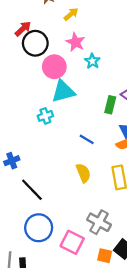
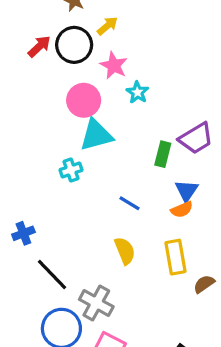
black circle: (35, 43) -> (74, 45), moved
gray cross: (99, 222) -> (96, 303), moved

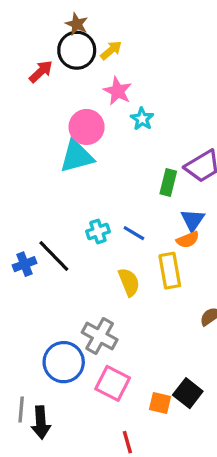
black circle: (74, 45) -> (77, 50), moved
cyan triangle: (96, 135) -> (77, 156), moved
cyan cross: (71, 170) -> (98, 231), moved
yellow rectangle: (175, 257) -> (170, 271), moved
black line: (52, 274) -> (54, 256), moved

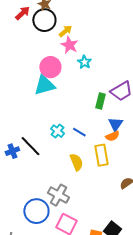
yellow arrow: (111, 50) -> (65, 31), moved
red arrow: (41, 71) -> (22, 13), moved
cyan cross: (98, 231) -> (57, 131), turned -32

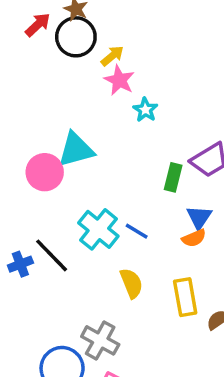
pink circle: (50, 67) -> (45, 172), moved
cyan cross: (57, 131) -> (98, 229), size x1.6
yellow rectangle: (101, 155) -> (185, 297), moved

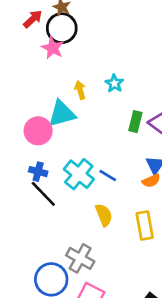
yellow arrow: (112, 56) -> (80, 90), moved, turned -66
pink star: (119, 80) -> (53, 48), moved
green rectangle: (173, 177) -> (135, 122), moved
blue cross: (20, 264) -> (38, 172), moved, turned 36

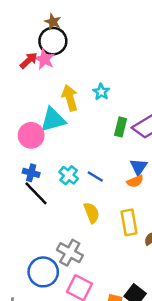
red arrow: (33, 19) -> (29, 60), moved
yellow arrow: (80, 90) -> (70, 98), size x1.5
cyan cross: (79, 174) -> (69, 175), size x0.7

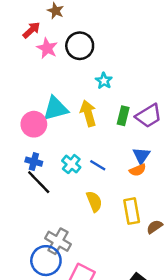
black circle: (53, 41) -> (80, 46), moved
red arrow: (29, 60) -> (31, 30), moved
yellow arrow: (70, 98) -> (88, 113), moved
gray cross: (70, 253) -> (58, 241), moved

